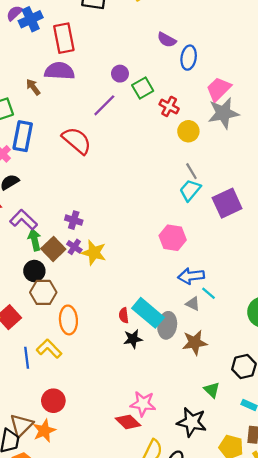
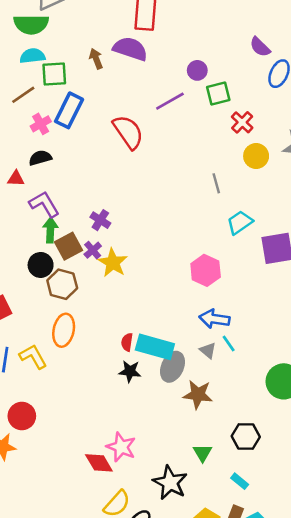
gray line: (191, 171) -> (216, 183), moved
brown hexagon: (43, 292) -> (62, 284), moved
cyan rectangle: (148, 313) -> (155, 347), turned -40

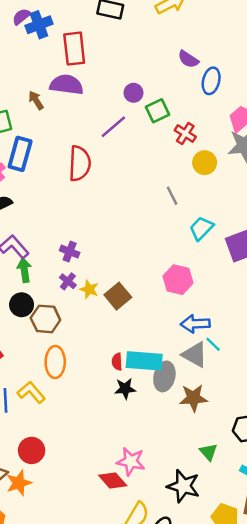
red semicircle: (128, 132) -> (80, 163), turned 48
brown square: (69, 246) -> (118, 296), moved
yellow star: (113, 263) -> (89, 289), size x0.7
gray triangle: (208, 350) -> (195, 355), size x1.6

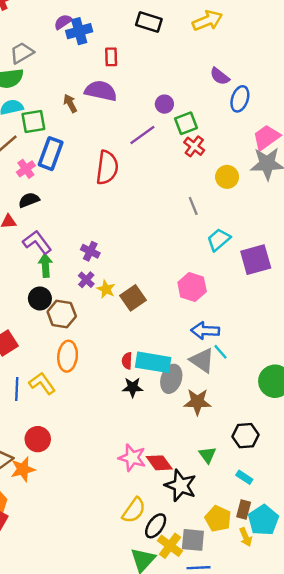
red rectangle: (74, 49) -> (111, 57), size x0.6
red cross: (185, 133) -> (194, 146), moved
red diamond: (113, 480) -> (159, 463), moved

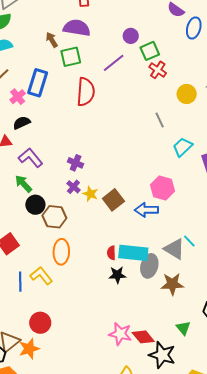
green square: (33, 122) -> (71, 57), moved
green arrow: (45, 265) -> (23, 184), moved, turned -36
blue arrow: (205, 331) -> (146, 210), moved

